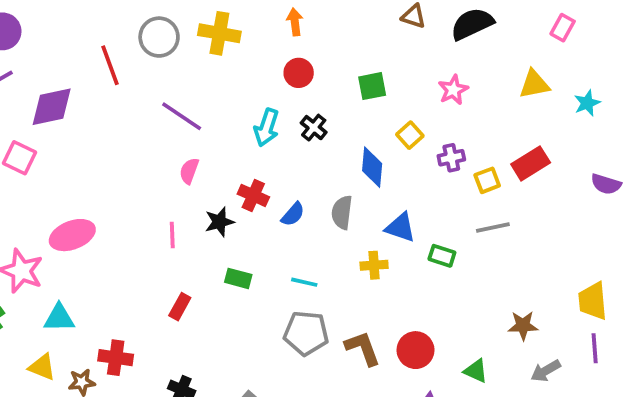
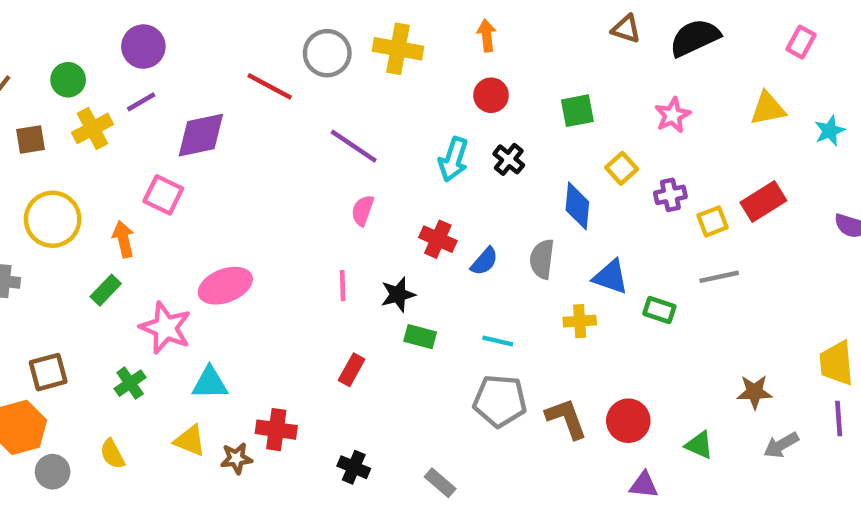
red line: (110, 65) -> (270, 86), turned -42
black star: (219, 222) -> (398, 295), moved

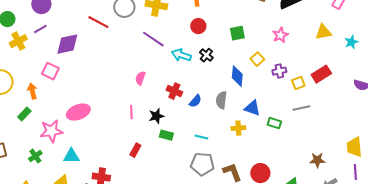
purple line: (354, 146) -> (153, 39), moved
cyan arrow: (453, 159) -> (181, 55), turned 90
pink star: (166, 328) -> (51, 131), turned -30

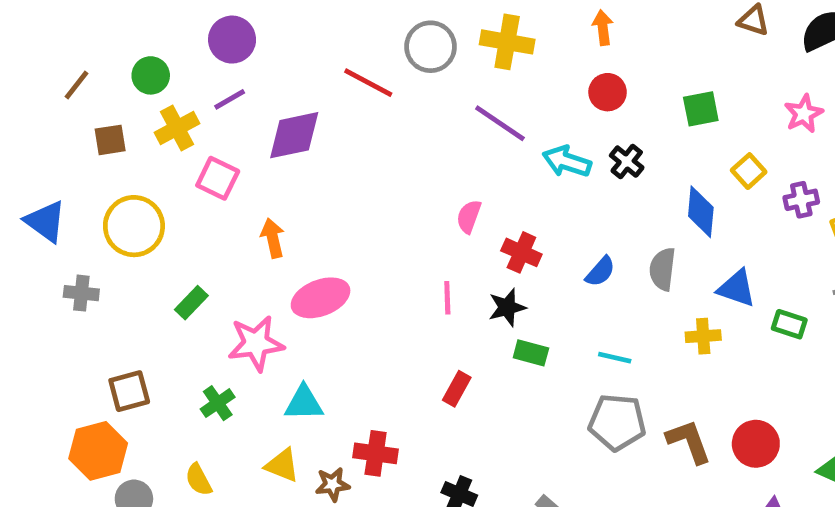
pink square: (50, 71) -> (218, 178), moved
orange arrow: (32, 91) -> (273, 238), moved
red cross: (174, 91) -> (521, 252), moved

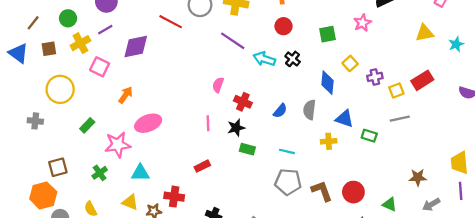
pink star: (804, 114) -> (362, 23), moved
blue triangle: (45, 221) -> (18, 53), moved
orange arrow: (273, 238) -> (126, 95), turned 48
red rectangle: (457, 389) -> (202, 166), moved, turned 35

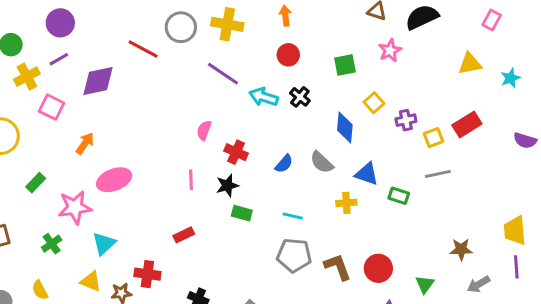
gray semicircle: (309, 110) -> (322, 162), turned -54
cyan triangle: (140, 173) -> (104, 244), turned -42
green triangle: (390, 204) -> (425, 284), turned 42

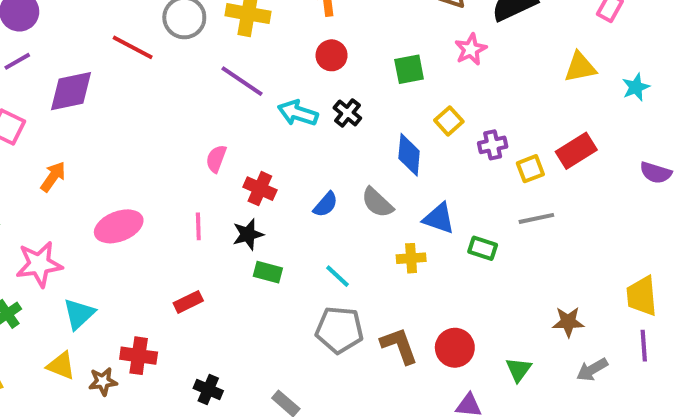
pink ellipse: (114, 180) -> (119, 226), moved
cyan line: (293, 216) -> (337, 276), turned 30

